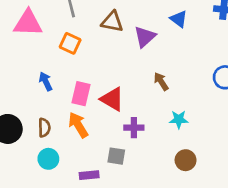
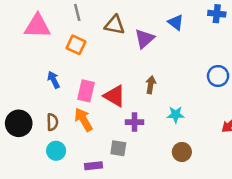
brown arrow: (161, 81) -> (151, 85), moved, turned 42

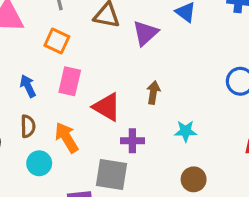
pink rectangle: (86, 91) -> (70, 81), moved
brown semicircle: (52, 122) -> (28, 126), moved
gray square: (118, 148) -> (112, 175), size x1.5
cyan circle: (56, 151) -> (39, 163), moved

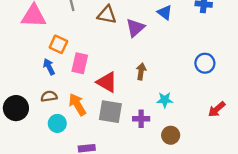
orange square: (57, 41) -> (58, 44), moved
brown semicircle: (28, 126) -> (49, 96), turned -98
purple cross: (132, 141) -> (141, 119), moved
gray square: (112, 175) -> (110, 112), moved

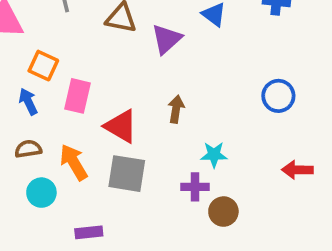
red arrow: (217, 109) -> (297, 170), turned 42
purple cross: (141, 119) -> (195, 187), moved

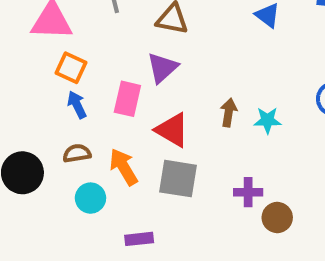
purple triangle: (167, 39) -> (162, 68), moved
orange square: (43, 66) -> (71, 68), moved
cyan star: (214, 155) -> (267, 120), moved

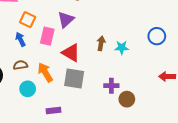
orange square: (71, 68) -> (28, 20), moved

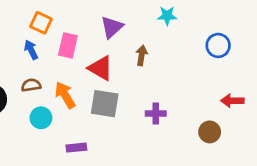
purple triangle: (66, 20) -> (112, 27), moved
cyan star: (122, 48) -> (167, 16), moved
brown circle: (127, 99) -> (210, 132), moved

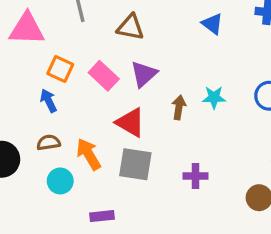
cyan star: (167, 16) -> (214, 97), moved
pink rectangle: (68, 45) -> (104, 76), moved, turned -60

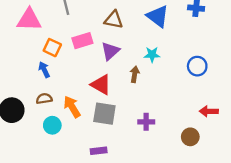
blue triangle: (212, 24) -> (158, 16), size x1.5
brown triangle: (130, 27) -> (114, 20), moved
pink rectangle: (104, 76) -> (82, 41), moved, turned -60
cyan star: (214, 97) -> (152, 55), moved
purple rectangle: (102, 216) -> (99, 151), moved

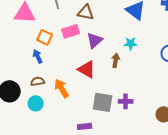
brown triangle: (114, 20) -> (86, 12), moved
gray square: (104, 114) -> (103, 102), moved
cyan circle: (52, 125) -> (36, 103), moved

